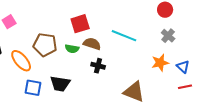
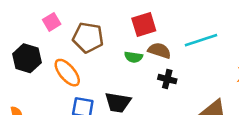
cyan line: (124, 36) -> (201, 40), turned -40
brown pentagon: (45, 45) -> (88, 38), moved

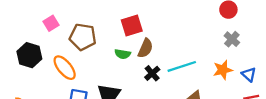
cyan line: (201, 40) -> (182, 66), moved
brown semicircle: (159, 51) -> (145, 48), turned 96
black cross: (167, 79) -> (152, 73), turned 35

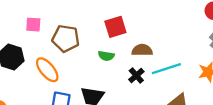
pink square: (51, 23) -> (33, 25), turned 35
brown semicircle: (145, 48) -> (142, 50), moved, turned -114

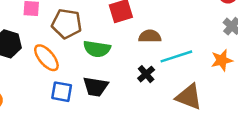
green semicircle: (106, 56) -> (97, 49), moved, size x1.5
black cross: (136, 76) -> (146, 74), moved

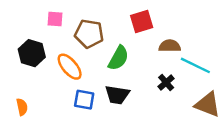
green semicircle: (97, 49) -> (118, 58), turned -70
cyan line: (176, 56) -> (195, 65), turned 44

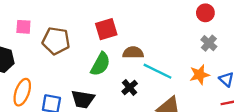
green semicircle: (118, 58) -> (100, 64), moved
orange ellipse: (70, 67) -> (22, 92), moved, turned 60

